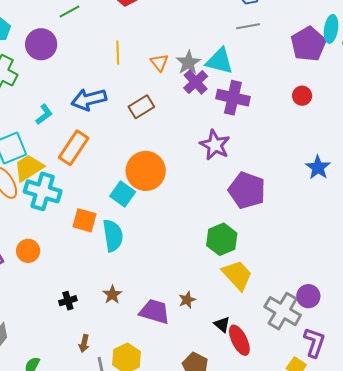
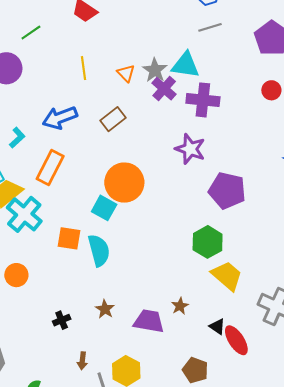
cyan cross: (43, 191) -> (24, 214), turned 30

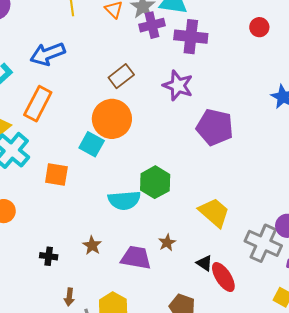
purple cross: (164, 89) -> (152, 25), turned 35
brown rectangle: (113, 119) -> (121, 76), moved
green hexagon: (208, 242) -> (155, 182), moved
cyan semicircle: (99, 250) -> (124, 200), moved, turned 100
black cross: (62, 320) -> (49, 256), turned 30

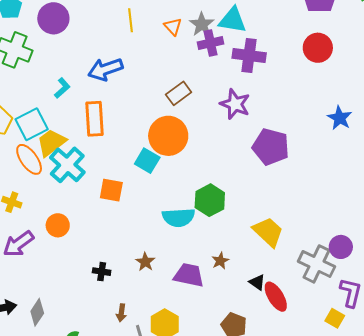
red circle: (259, 27) -> (318, 48), size x1.5
orange rectangle: (38, 104) -> (94, 119), turned -32

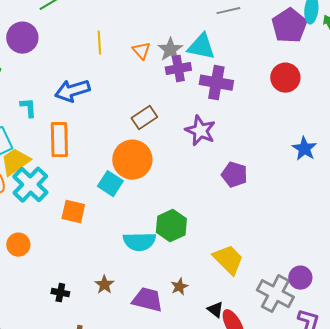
cyan L-shape: (62, 88) -> (28, 108), turned -55
purple pentagon: (271, 147) -> (234, 175), size x0.7

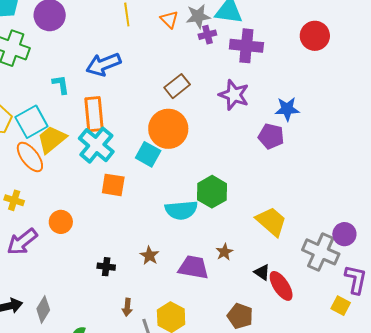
gray star: (170, 50) -> (198, 16), turned 30
purple cross: (178, 69) -> (207, 35), size x0.7
blue star: (304, 149) -> (287, 109), moved, turned -30
cyan cross: (30, 185) -> (96, 145), moved

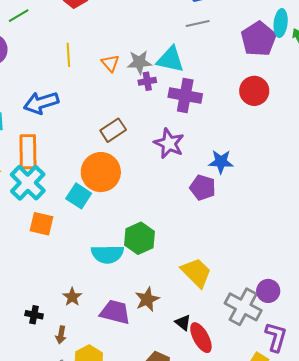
brown star: (224, 252) -> (147, 299), size x1.4
black cross: (106, 267) -> (34, 315), moved
brown arrow: (127, 307) -> (61, 335), moved

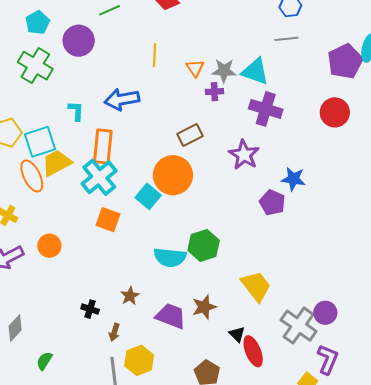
purple cross: (147, 81) -> (214, 92), moved

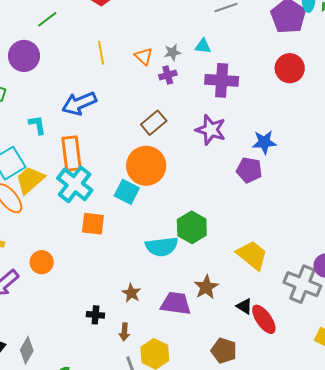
gray star: (224, 71) -> (172, 52), size x0.7
cyan triangle: (255, 71) -> (203, 46), size x0.6

